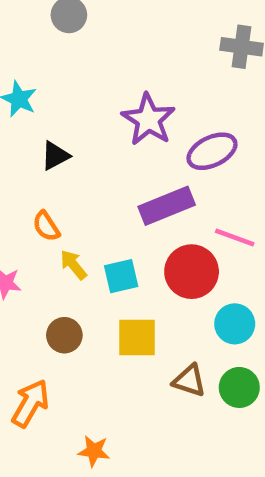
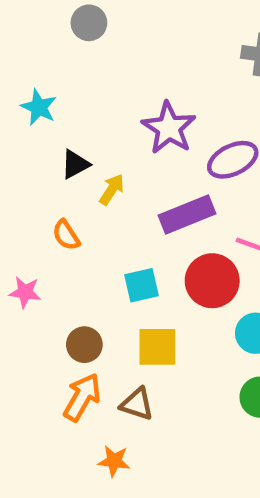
yellow arrow: (73, 265) -> (112, 189), moved, turned 72
brown triangle: (189, 381) -> (137, 404), moved
orange arrow: (30, 403) -> (82, 397), moved

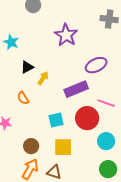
purple star: (169, 128) -> (66, 35), moved

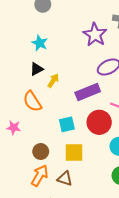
purple star: (66, 35) -> (95, 35), moved
cyan star: (11, 42) -> (40, 43), moved
orange semicircle: (23, 98) -> (32, 101), size x1.5

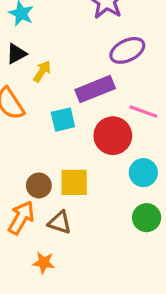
cyan square: (67, 124) -> (63, 120), moved
brown circle: (41, 152) -> (39, 185), moved

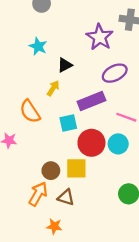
black triangle: (16, 54) -> (65, 65), moved
red circle: (113, 136) -> (91, 143), moved
cyan circle: (143, 173) -> (118, 144), moved

